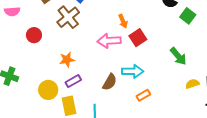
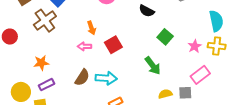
green square: (188, 16) -> (165, 37), moved
orange arrow: (123, 21) -> (91, 28), moved
pink arrow: (109, 41) -> (84, 46), size x0.6
brown semicircle: (110, 82) -> (82, 78), moved

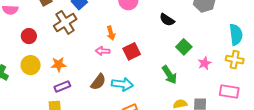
pink star: (195, 46) -> (205, 63), moved
pink rectangle: (200, 75) -> (229, 92), moved, turned 42
yellow circle: (21, 92) -> (31, 65), moved

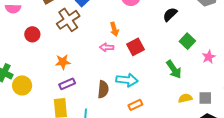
black semicircle: (167, 20) -> (170, 14), turned 105
yellow circle: (31, 65) -> (22, 85), moved
brown semicircle: (98, 82) -> (103, 89), moved, turned -30

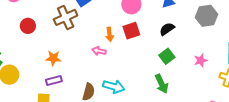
green square: (187, 41) -> (167, 56), moved
red square: (136, 47) -> (131, 31), moved
pink star: (209, 57) -> (201, 60), moved

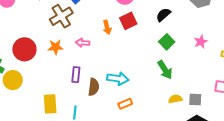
red circle: (28, 26) -> (24, 49), moved, size x1.5
pink arrow: (99, 51) -> (83, 43), moved
orange star: (53, 58) -> (56, 47), moved
purple rectangle: (54, 80) -> (76, 75), moved, turned -63

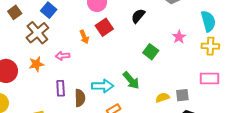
green square: (167, 42) -> (151, 52), moved
green arrow: (165, 70) -> (131, 80), moved

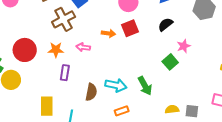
orange arrow: (84, 37) -> (108, 33), turned -72
pink star: (179, 37) -> (184, 46), moved
purple rectangle: (61, 88) -> (65, 73), moved

